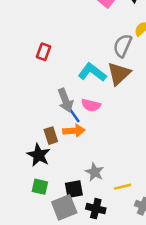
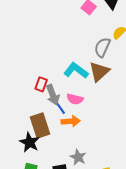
red rectangle: (44, 52) -> (41, 84), moved
orange arrow: (74, 131) -> (71, 121), moved
brown rectangle: (51, 136) -> (40, 125), size x1.6

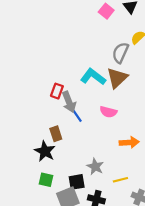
pink semicircle: (75, 99) -> (108, 112), moved
orange arrow: (71, 121) -> (129, 142), moved
brown rectangle: (40, 125) -> (56, 134), size x0.6

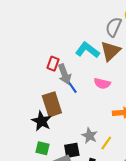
brown rectangle: (56, 134) -> (52, 104), size x1.6
yellow line: (120, 180) -> (106, 143), moved, turned -40

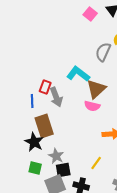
brown triangle: (110, 51) -> (96, 89), moved
blue line: (72, 87) -> (32, 101), moved, turned 32
gray star: (90, 136) -> (56, 156), moved

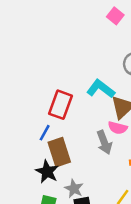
red rectangle: (45, 87) -> (60, 105), size x1.6
gray arrow: (56, 97) -> (104, 142), moved
blue line: (32, 101) -> (45, 133), moved, turned 32

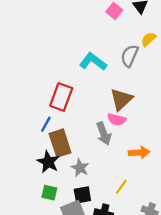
cyan L-shape: (101, 89) -> (93, 62), moved
gray star: (74, 189) -> (80, 168), moved

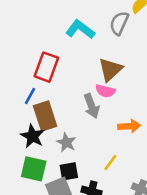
green square: (49, 193) -> (34, 169), size x1.5

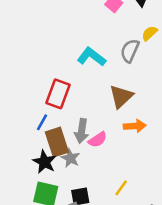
pink semicircle: (105, 91) -> (98, 140), moved, turned -48
gray arrow: (92, 106) -> (82, 131), moved, turned 30
orange arrow: (129, 126) -> (135, 126), moved
gray star: (66, 142) -> (70, 158), moved

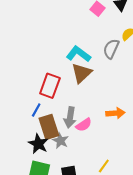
brown triangle: (121, 96) -> (82, 73), moved

